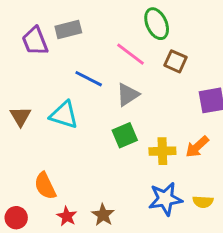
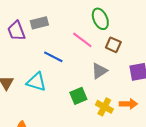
gray triangle: (128, 95) -> (99, 71), moved
orange arrow: (197, 147) -> (128, 104), turned -138
yellow cross: (162, 151) -> (104, 107), turned 30

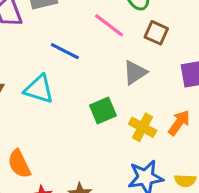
orange arrow: (128, 104) -> (179, 123), turned -54

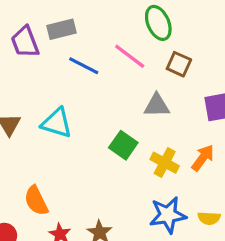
blue line: (65, 51) -> (84, 66), moved
gray triangle: (135, 72) -> (157, 105), turned 32
green square: (103, 111) -> (123, 145), turned -32

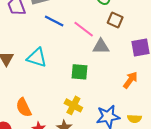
pink line: (130, 56) -> (84, 29), moved
green square: (123, 145) -> (80, 72), turned -30
yellow cross: (165, 163) -> (73, 105), moved

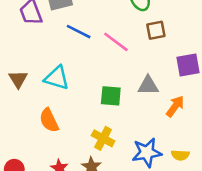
brown square: (115, 20) -> (156, 30), turned -35
gray triangle: (101, 46) -> (148, 86), moved
orange semicircle: (24, 107) -> (49, 120), moved

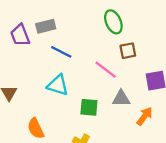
pink line: (116, 42) -> (106, 70), moved
cyan triangle: (57, 78) -> (58, 85), moved

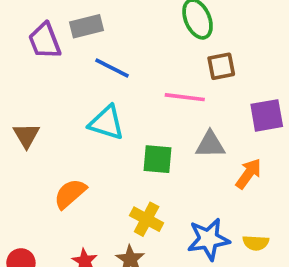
pink line: (106, 70) -> (185, 97), turned -30
orange semicircle: (36, 128) -> (70, 194), turned 75

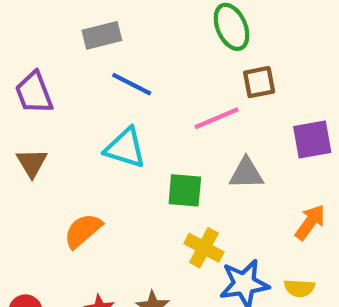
purple trapezoid: (45, 41) -> (34, 93), moved
pink line: (185, 97) -> (217, 118), turned -30
orange arrow: (248, 174) -> (310, 222), moved
yellow cross: (147, 219) -> (204, 248), moved

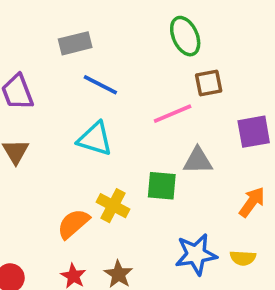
green square: (185, 190) -> (162, 186), moved
orange semicircle: (83, 231) -> (73, 224), moved
yellow cross: (204, 248) -> (113, 206), moved

